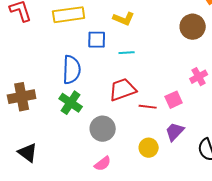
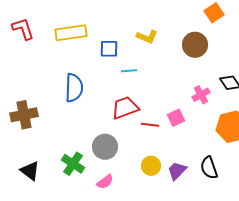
yellow L-shape: (124, 19) -> (147, 37), moved
blue square: (97, 40) -> (109, 49), moved
green cross: (71, 103) -> (73, 164), moved
purple trapezoid: (175, 132) -> (177, 171), moved

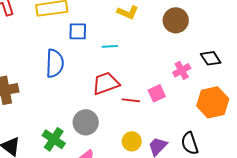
blue square: (109, 49) -> (78, 31), moved

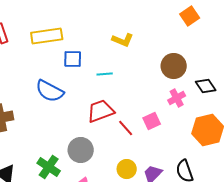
brown circle: (176, 20) -> (174, 66), moved
blue semicircle: (55, 63) -> (50, 91), turned 116
red line: (131, 100) -> (126, 128), turned 42

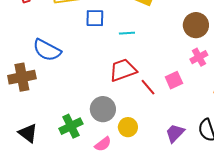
blue semicircle: (50, 91) -> (47, 50), moved
green cross: (49, 167) -> (71, 126), turned 30
yellow circle: (127, 169) -> (128, 127), moved

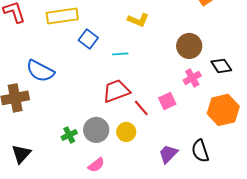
blue square: (95, 18) -> (88, 39), turned 36
green cross: (71, 126) -> (69, 135), moved, size x0.7
yellow circle: (128, 127) -> (126, 132), moved
black triangle: (28, 133) -> (21, 154), turned 35

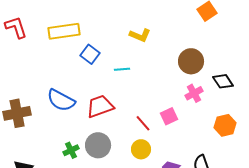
blue semicircle: (40, 71) -> (61, 100), moved
red trapezoid: (116, 91) -> (100, 106), moved
orange hexagon: (223, 110) -> (225, 125), size x0.7
yellow circle: (126, 132) -> (141, 149), moved

